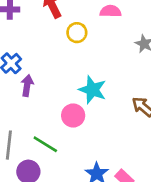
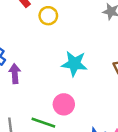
pink circle: (73, 115) -> (64, 104), moved

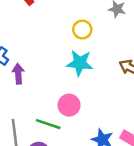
yellow circle: (48, 16) -> (82, 30), moved

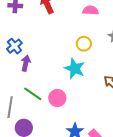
green line: (48, 124) -> (33, 94), moved

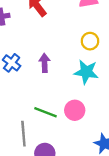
purple arrow: (26, 63) -> (44, 63), moved

